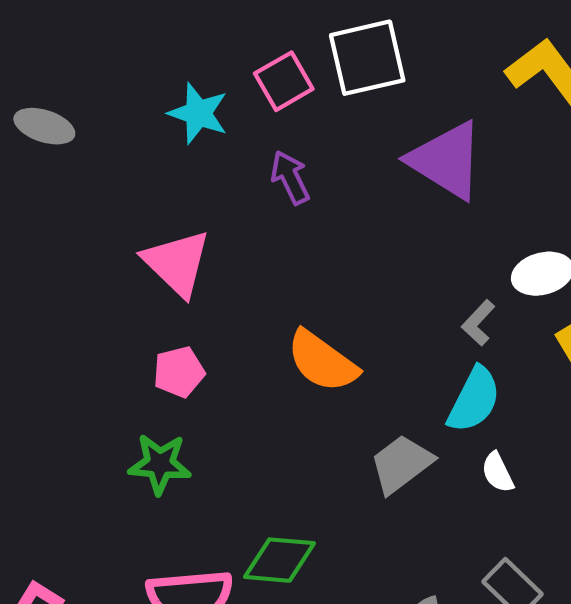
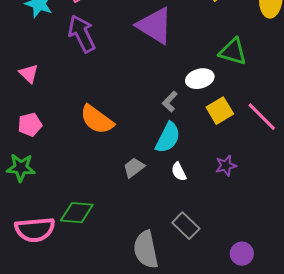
purple arrow: (290, 177) -> (82, 34), size x1.5
pink triangle: (177, 263) -> (29, 74), size x0.6
gray trapezoid: (401, 464) -> (134, 168), size x0.7

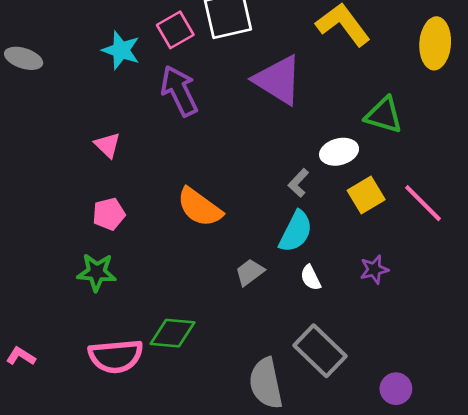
gray rectangle: (186, 226) -> (320, 351), size x1.4

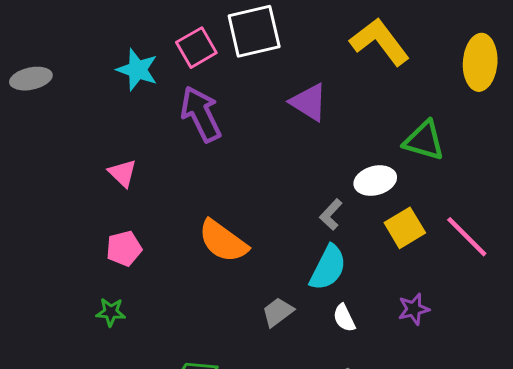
gray ellipse: (24, 58) -> (31, 79), turned -30
purple triangle: (278, 80) -> (309, 102), size x0.7
green star: (97, 272) -> (111, 312), size x0.7

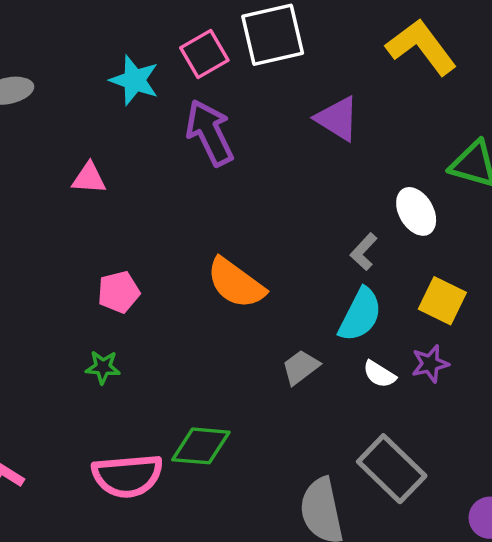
pink triangle: (123, 173) -> (89, 178), moved, turned -40
white ellipse: (375, 181) -> (416, 211), turned 75
yellow square: (405, 228) -> (442, 301), moved, turned -33
purple star: (414, 309) -> (430, 364), moved
white semicircle: (344, 318) -> (379, 374), turned -32

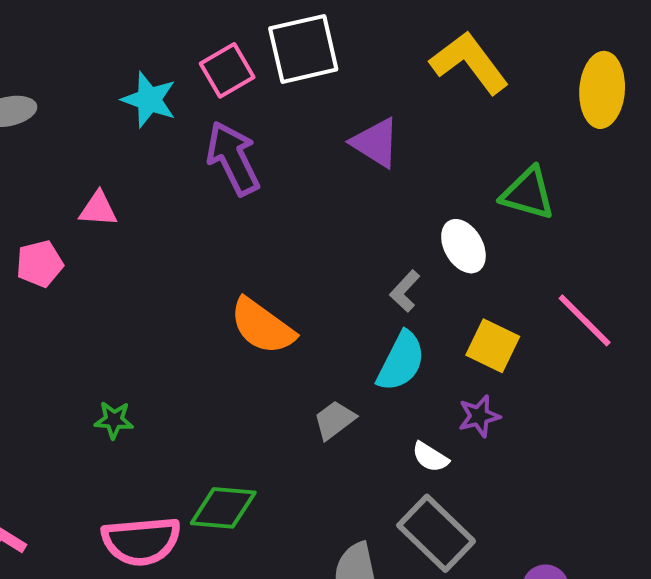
pink pentagon: (119, 292) -> (40, 264), moved
white semicircle: (379, 374) -> (430, 457), moved

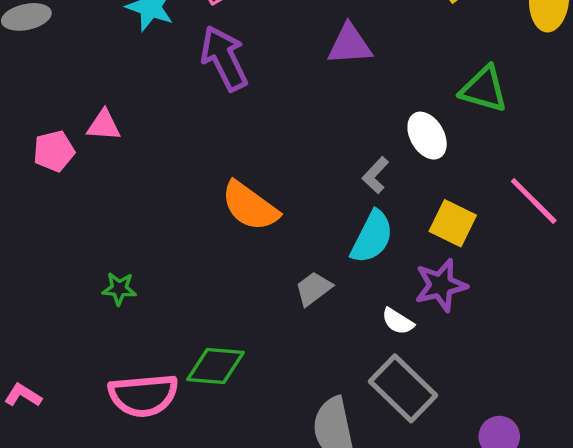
purple triangle: (376, 143) -> (350, 44), turned -36
pink triangle: (98, 209) -> (104, 125), moved
purple star: (479, 416) -> (441, 285), size x1.4

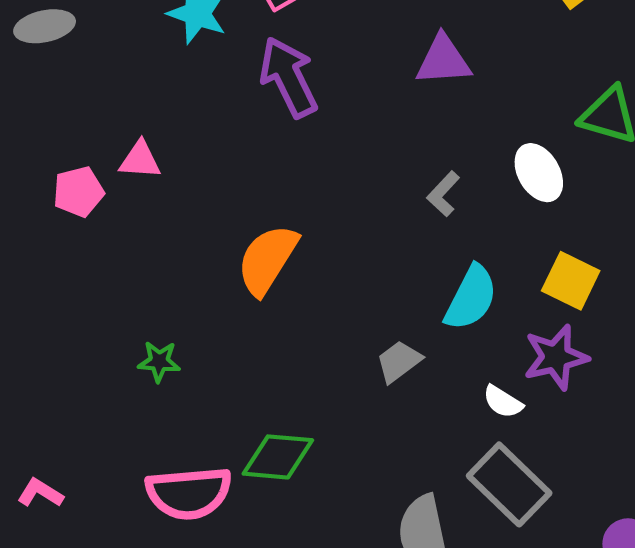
gray L-shape: (375, 175) -> (443, 194), moved
orange semicircle: (250, 206) -> (267, 260), moved, turned 86

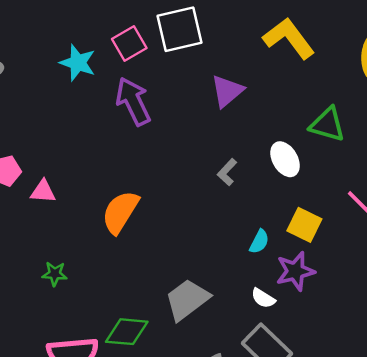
purple triangle: (443, 60) -> (227, 91), turned -36
pink triangle: (140, 160) -> (43, 191), moved
cyan semicircle: (471, 298) -> (259, 242), moved, size x0.6
gray trapezoid: (399, 361) -> (187, 300), moved, size x1.6

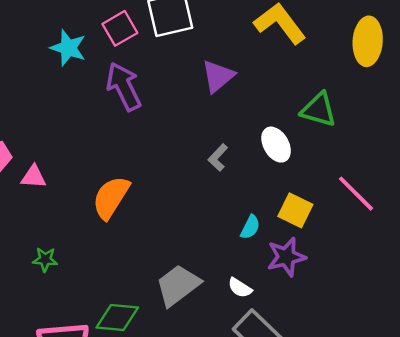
white semicircle: (263, 298) -> (240, 288), moved

